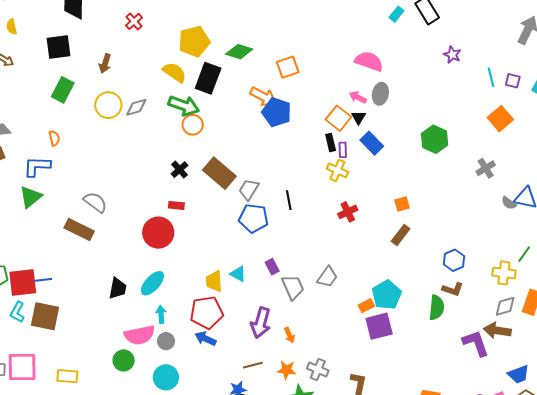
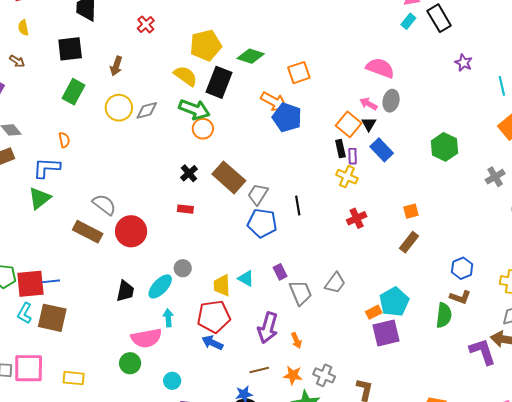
red circle: (158, 233) -> (131, 231), moved
gray circle: (166, 341) -> (183, 268), moved
cyan circle: (166, 377) -> (172, 381), size x0.7

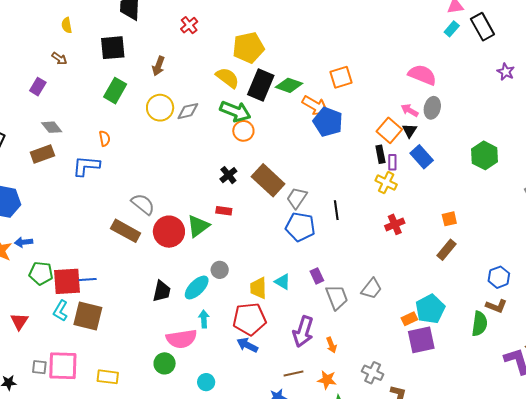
green diamond: (251, 56) -> (289, 85), moved
green triangle: (40, 198) -> (198, 226), moved
gray cross: (324, 375) -> (373, 373), moved

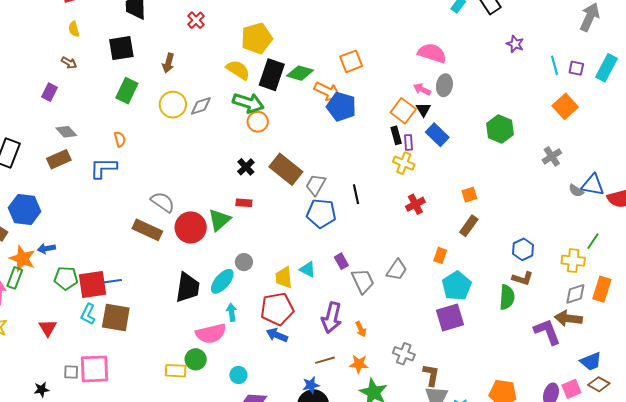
black trapezoid: (162, 291) -> (188, 287), size x1.4
orange rectangle: (409, 319) -> (440, 255), moved, turned -42
yellow rectangle: (108, 377) -> (176, 371), moved

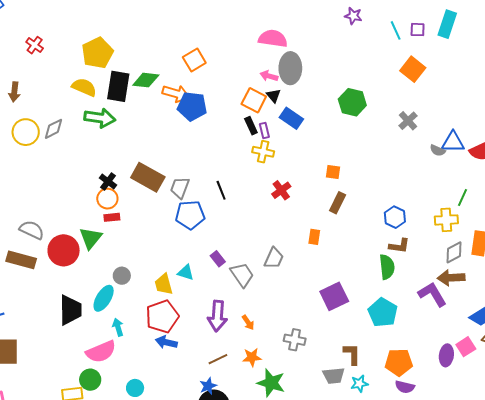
gray ellipse: (444, 85) -> (290, 68), size x1.4
orange circle: (258, 122) -> (107, 199), moved
orange square: (469, 195) -> (333, 172), turned 35
cyan pentagon: (457, 286) -> (383, 312), moved
brown L-shape: (431, 375) -> (352, 354), moved

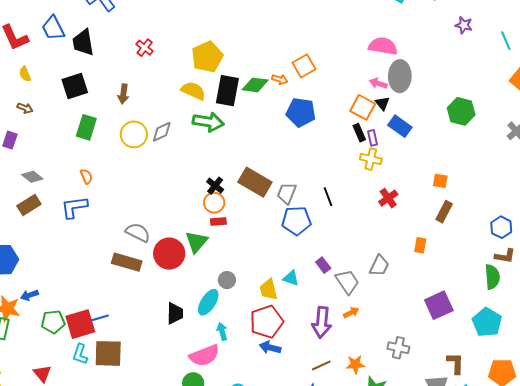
orange arrow: (176, 94) -> (280, 79), moved, size x0.6
black trapezoid: (70, 310) -> (175, 313), size x0.7
orange arrow: (248, 322) -> (351, 313), moved, turned -84

